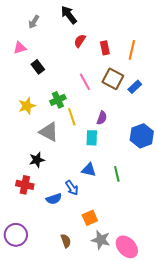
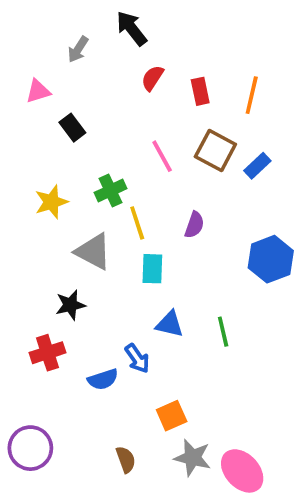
gray arrow: (34, 22) -> (78, 49), moved
cyan rectangle: (92, 138) -> (152, 269), moved
red cross: (25, 185) -> (48, 353), turned -30

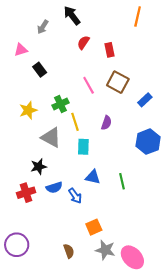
orange line: (252, 95) -> (138, 16), moved
blue rectangle: (257, 166) -> (145, 100), moved
blue semicircle: (103, 379) -> (54, 187), moved

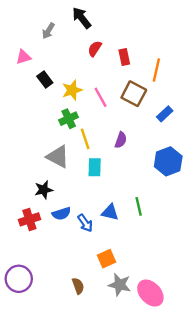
orange line: (138, 16) -> (156, 70), moved
yellow star: (28, 110) -> (72, 90), moved
blue triangle: (93, 177) -> (110, 212), moved

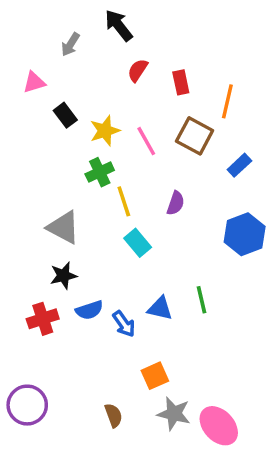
gray triangle: (58, 157) -> (63, 227), moved
cyan rectangle: (95, 167) -> (138, 243), turned -42

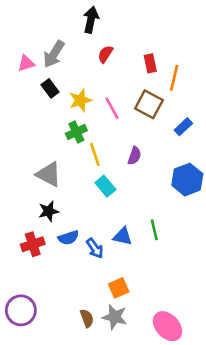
black arrow: (119, 25) -> (91, 20), turned 50
gray arrow: (70, 44) -> (54, 54), moved, size x1.5
red rectangle: (181, 82) -> (150, 63), moved
gray star: (174, 414) -> (115, 317), moved

